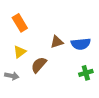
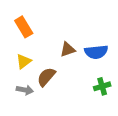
gray arrow: (12, 76) -> (25, 90), moved

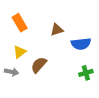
brown triangle: (68, 49) -> (57, 30), moved
gray arrow: (25, 90) -> (12, 72), moved

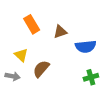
orange rectangle: (20, 23) -> (32, 24), moved
yellow triangle: (20, 52) -> (21, 55), turned -40

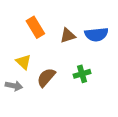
blue semicircle: (86, 47) -> (96, 34), moved
green cross: (91, 77) -> (82, 74), moved

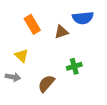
blue semicircle: (96, 34) -> (83, 18), moved
brown semicircle: (46, 77) -> (46, 84), moved

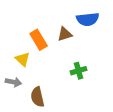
orange rectangle: (32, 24) -> (39, 40), moved
brown semicircle: (46, 84) -> (37, 97), moved, turned -54

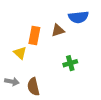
orange rectangle: (39, 40) -> (34, 36), turned 42
gray arrow: (13, 82) -> (12, 82), moved

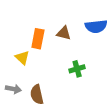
blue semicircle: (78, 17) -> (96, 26), moved
brown triangle: (58, 30) -> (64, 33), turned 32

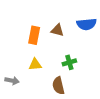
yellow triangle: (22, 58) -> (35, 64), moved, turned -48
brown semicircle: (37, 95) -> (58, 86), moved

